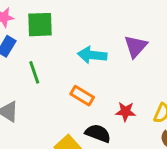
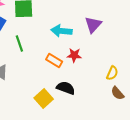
red star: (125, 112) -> (74, 55), moved

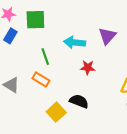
green line: (19, 44) -> (45, 57), moved
orange rectangle: (54, 60) -> (41, 79), moved

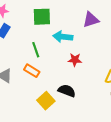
green square: (35, 20) -> (42, 17), moved
purple triangle: (107, 36) -> (91, 20), moved, turned 30

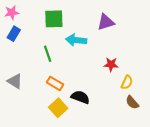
red star: (75, 60) -> (111, 64), moved
orange rectangle: (32, 71) -> (55, 83), moved

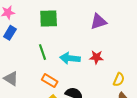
cyan arrow: (76, 40) -> (70, 58), moved
red star: (111, 64) -> (96, 57), moved

